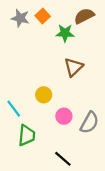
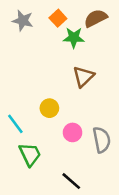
orange square: (43, 16) -> (58, 18), moved
gray semicircle: (89, 123) -> (102, 140), turned -40
green trapezoid: (27, 135) -> (30, 154), turned -30

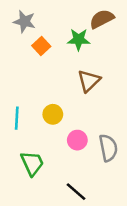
orange square: (58, 18) -> (41, 46), moved
cyan line: (15, 124) -> (17, 118), moved, turned 40

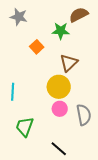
orange square: (41, 46) -> (37, 47), moved
yellow circle: (53, 114) -> (59, 87), moved, size x1.5
green trapezoid: (32, 163) -> (25, 127), turned -135

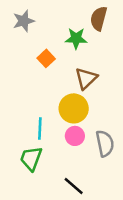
brown semicircle: (79, 15) -> (99, 18), turned -48
gray star: (19, 17) -> (24, 21), turned -30
cyan line: (13, 92) -> (40, 128), moved

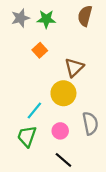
green star: (76, 38) -> (46, 19), moved
cyan line: (40, 128) -> (34, 110), turned 36
pink circle: (75, 136) -> (60, 131), moved

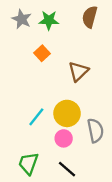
gray star: (20, 18) -> (22, 19), turned -30
yellow circle: (63, 93) -> (67, 113), moved
green trapezoid: (27, 136) -> (28, 163), moved

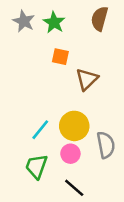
green star: (49, 20) -> (54, 22), turned 30
orange square: (42, 53) -> (60, 57), moved, turned -35
green trapezoid: (28, 163) -> (36, 166), moved

